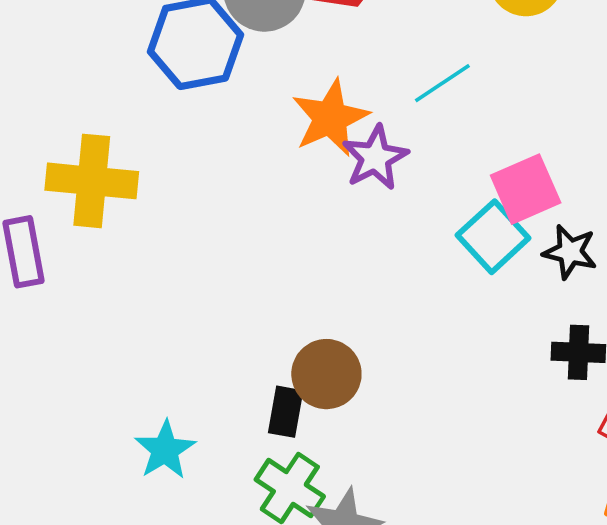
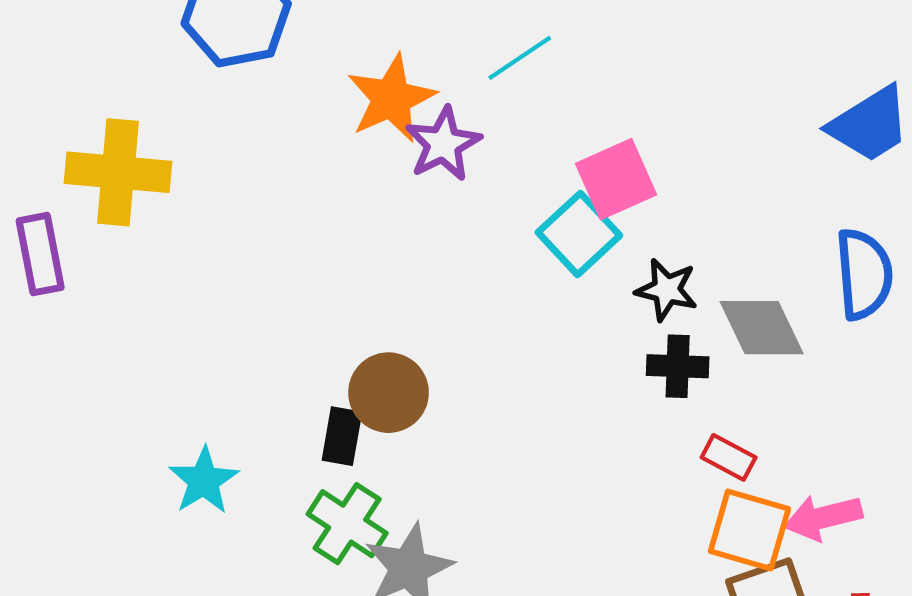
black star: (570, 252) -> (667, 290), moved

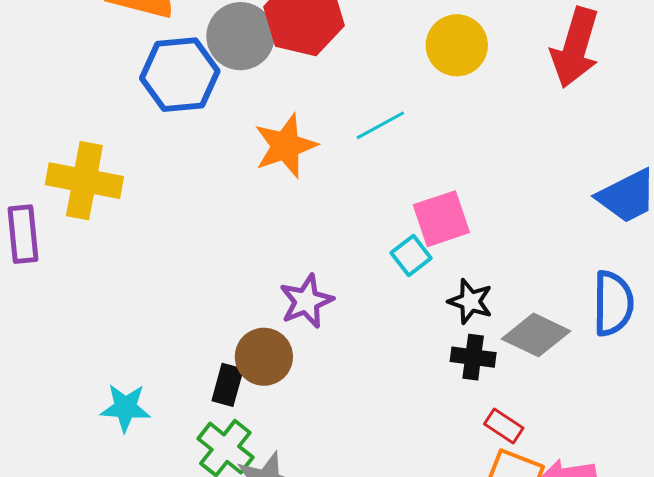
purple star: (443, 144) -> (306, 301), moved
cyan square: (579, 234) -> (411, 256), size x0.7
gray diamond: (762, 328) -> (536, 335), turned -44
cyan star: (204, 481) -> (125, 408), turned 30

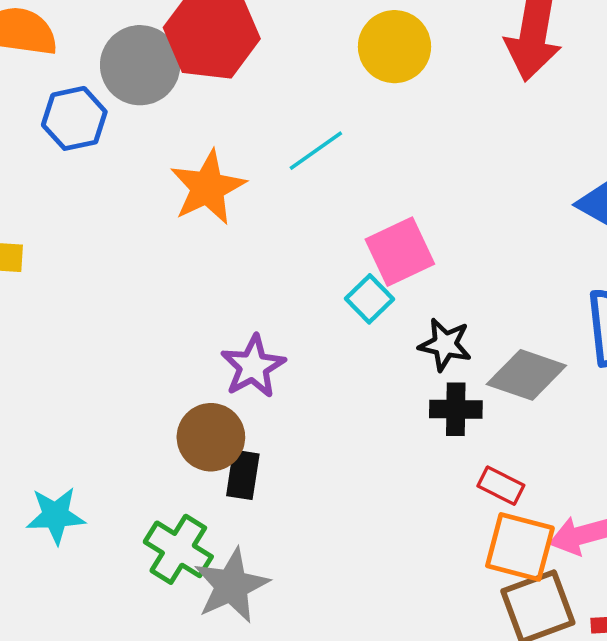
blue hexagon: (180, 75) -> (74, 118), size x0.7
black rectangle: (228, 385) -> (243, 475), moved

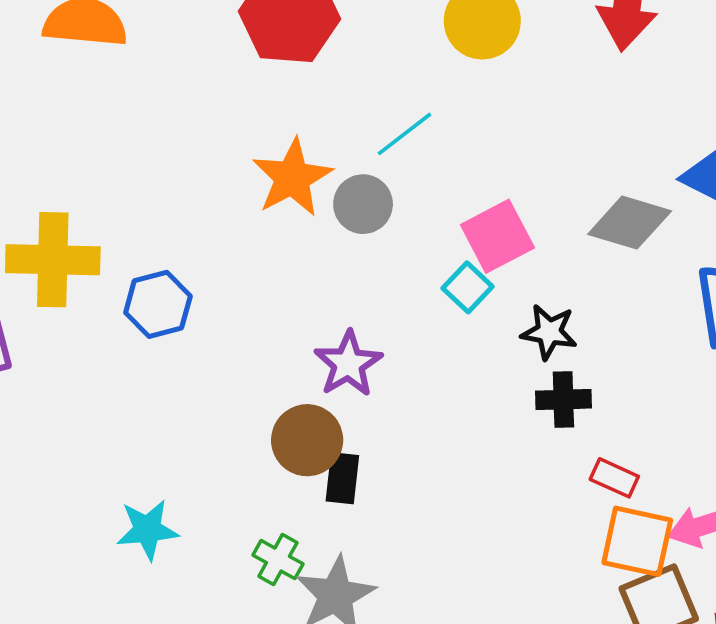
gray circle: (140, 65) -> (363, 204), moved, size x0.7
blue hexagon: (74, 118) -> (158, 304), moved
gray diamond: (526, 375) -> (630, 223), moved
green cross: (178, 549) -> (278, 560), size x0.7

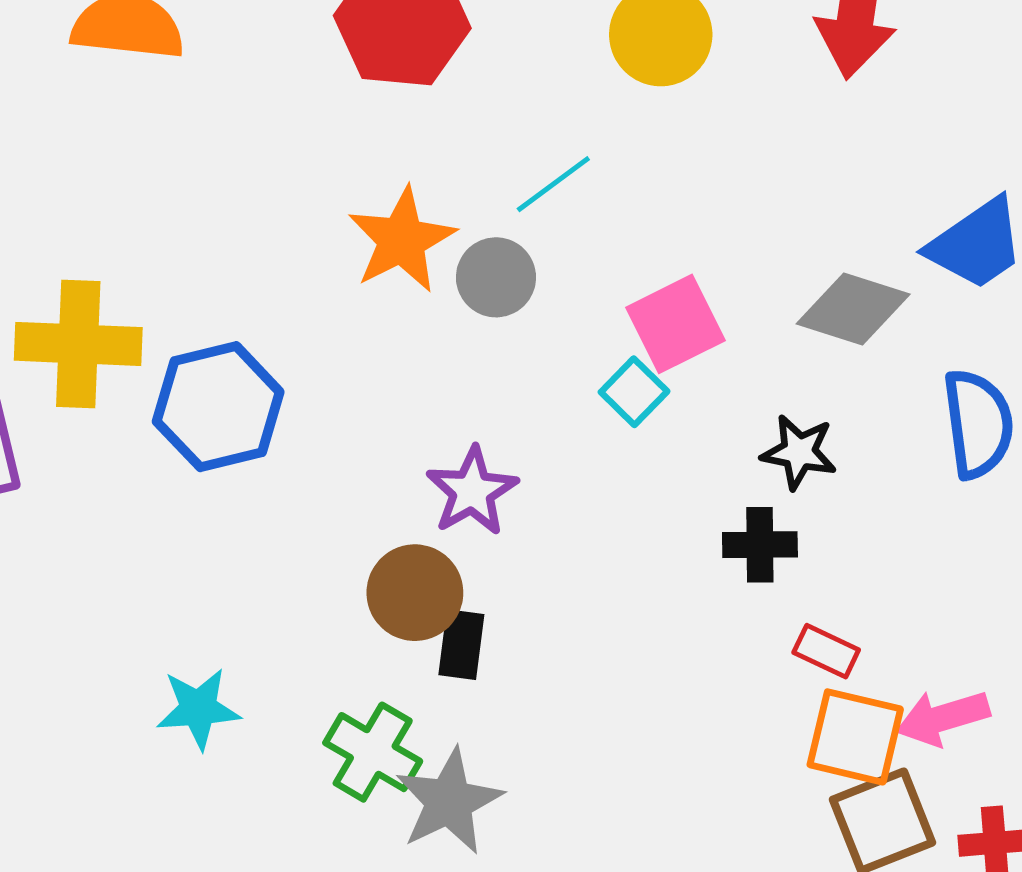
blue hexagon: (158, 304) -> (218, 407), size x1.4
black star: (549, 332) -> (799, 452), moved
green cross: (278, 560) -> (373, 752), size x1.4

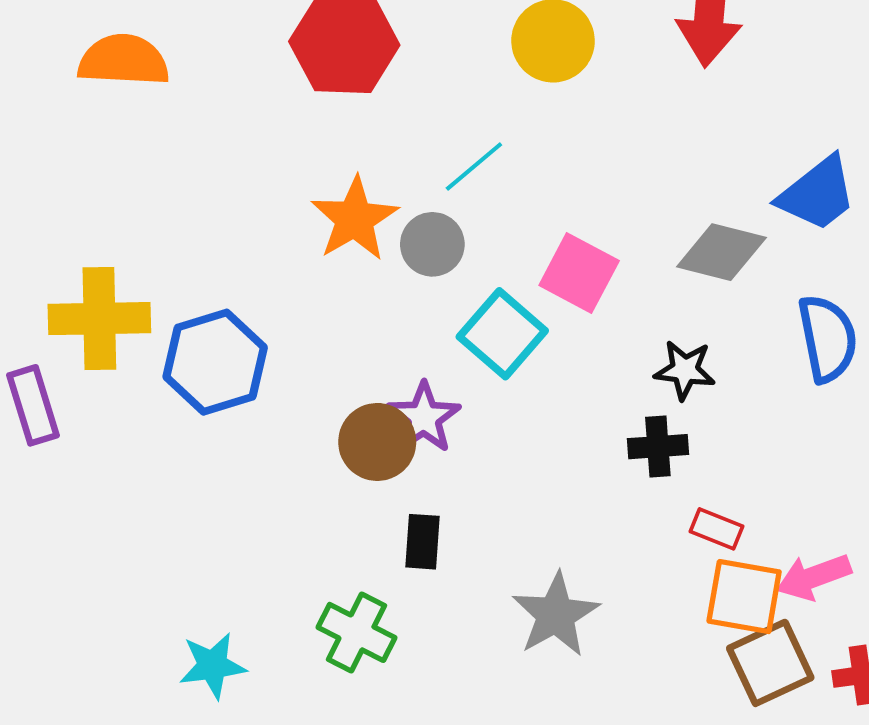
pink square: (675, 324) -> (579, 273), turned -32
cyan square: (634, 392) -> (502, 334), moved, size x1.6
brown circle: (415, 593) -> (377, 442), moved
cyan star: (198, 709) -> (213, 666), moved
gray star: (449, 802) -> (556, 615), moved

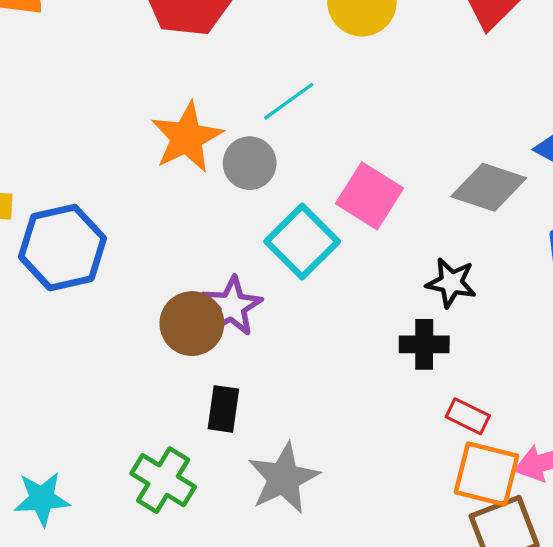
gray star: (556, 615) -> (284, 478), moved

